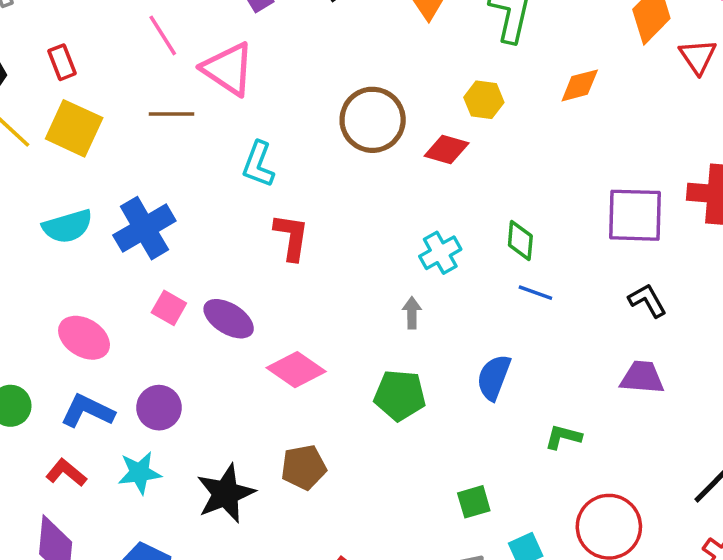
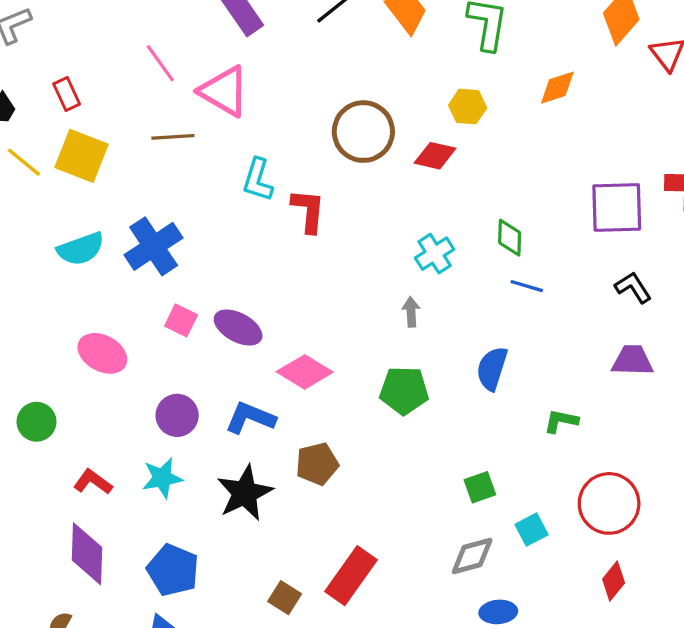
red L-shape: (291, 237) -> (308, 211), moved
blue L-shape: (87, 411) -> (250, 418), moved

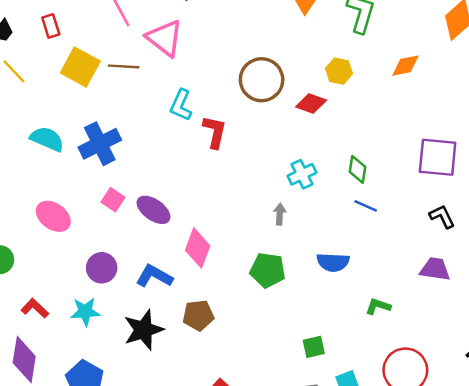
yellow square: (82, 156) -> (80, 67), moved
cyan semicircle: (81, 249) -> (47, 139), turned -144
blue semicircle: (492, 368) -> (333, 262), turned -112
pink diamond: (305, 372) -> (198, 248), turned 72

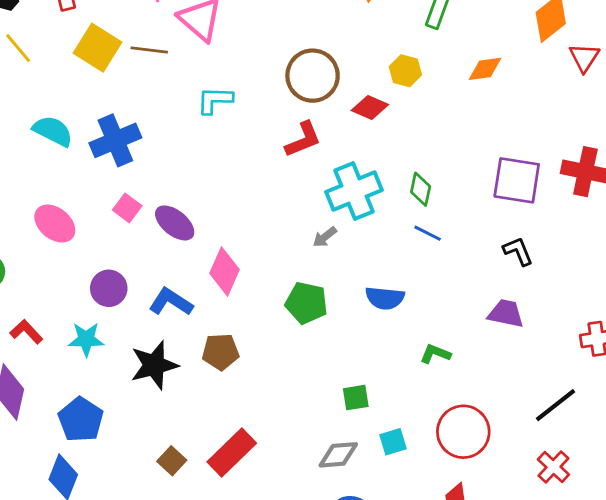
cyan L-shape: (181, 105) -> (215, 100), turned 64
red L-shape: (215, 132) -> (303, 140), moved, turned 52
cyan cross: (302, 174) -> (354, 191), size x1.6
gray arrow: (280, 214) -> (325, 237), turned -135

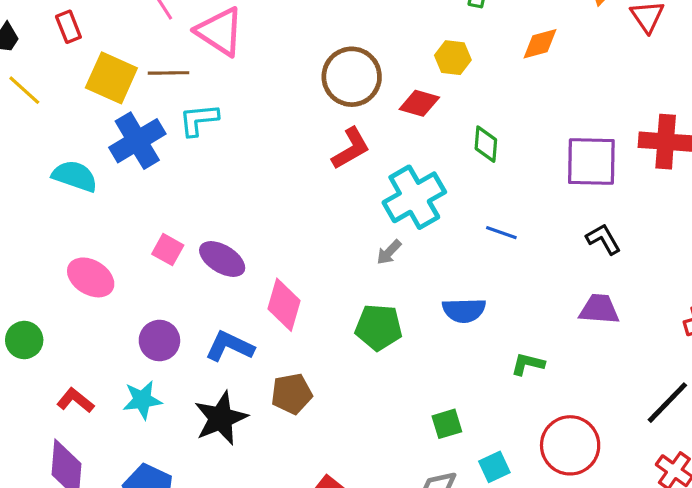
cyan L-shape: (215, 100) -> (199, 120), moved
blue cross: (115, 140) -> (137, 141), moved
green diamond: (421, 189) -> (486, 144), moved

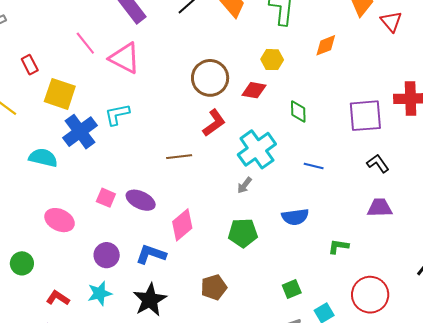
brown line: (169, 73) -> (179, 157), moved
pink diamond: (284, 305) -> (182, 225), turned 40
brown pentagon: (292, 394) -> (214, 287), moved

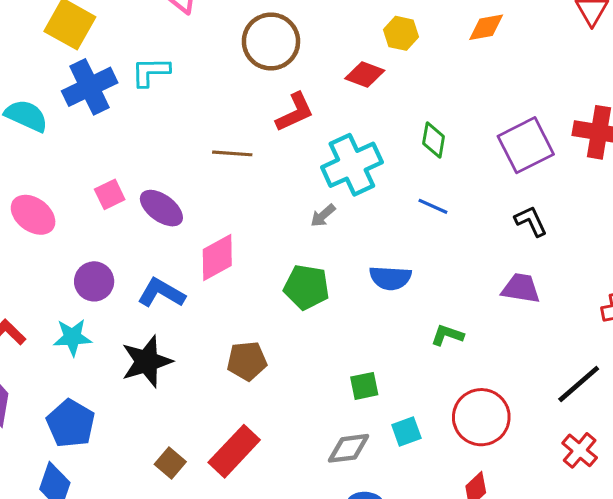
brown circle: (210, 78) -> (271, 41), moved
green diamond: (298, 112) -> (434, 140), moved
purple square: (365, 116) -> (526, 145), turned -33
pink square: (106, 198) -> (110, 194), turned 30

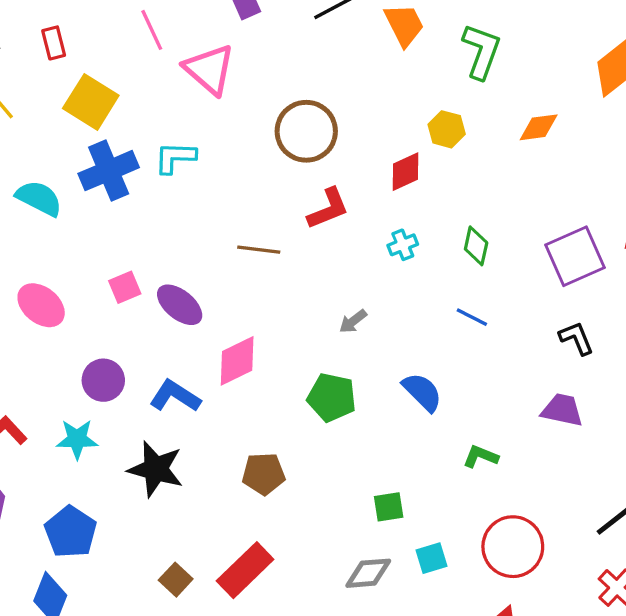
red diamond: (365, 74) -> (405, 172), turned -48
cyan cross: (352, 165) -> (403, 245), moved, size x0.5
blue semicircle: (390, 278) -> (422, 392), turned -141
black star: (147, 361) -> (156, 469), turned 30

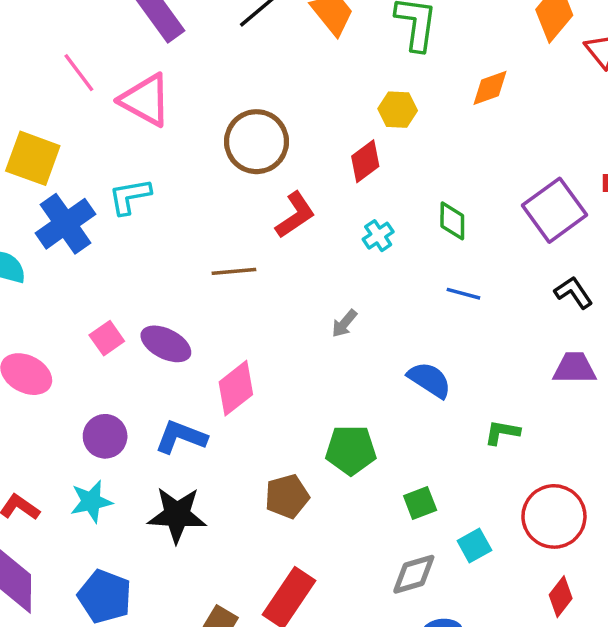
green pentagon: (332, 397) -> (351, 450), moved

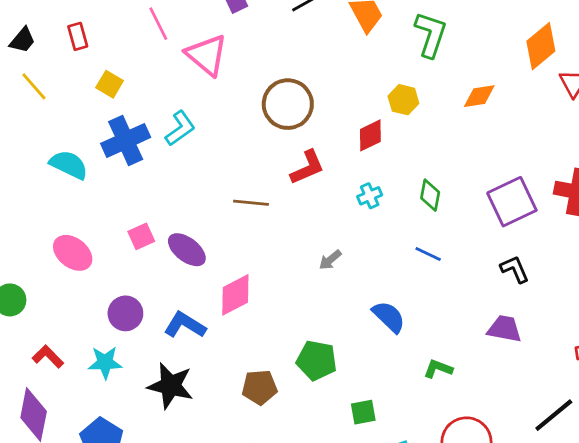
yellow square: (33, 158) -> (110, 84), size x0.6
cyan L-shape: (130, 196) -> (180, 128), turned 144

